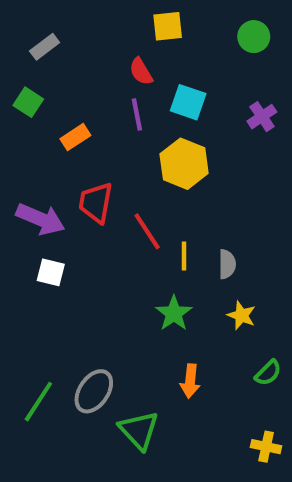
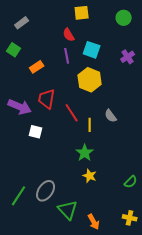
gray semicircle: (227, 264) -> (111, 116), moved, turned 144
white square: (51, 272) -> (36, 132), moved
yellow star: (241, 315) -> (90, 176), moved
orange arrow: (190, 381) -> (94, 222), moved, turned -35

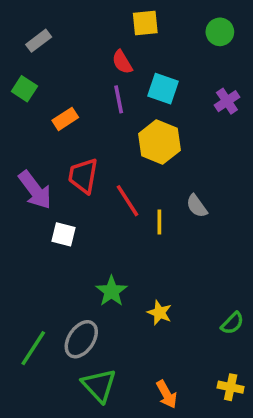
purple arrow: (20, 107) -> (35, 190), turned 30
green star: (85, 153) -> (111, 291), moved
green triangle: (68, 210) -> (99, 385), moved

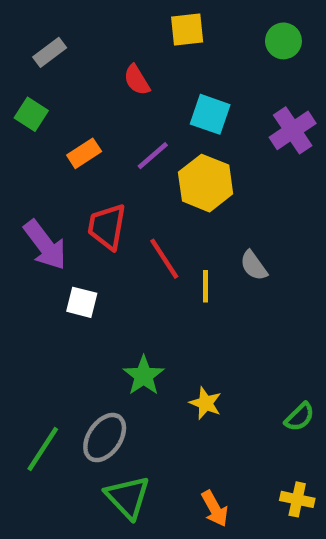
red semicircle: (122, 62) -> (137, 80), moved
purple line: (119, 99) -> (153, 156), moved, turned 60
purple cross: (227, 101) -> (293, 130), size x1.4

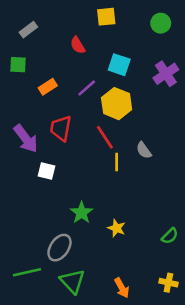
green square: (31, 114) -> (18, 65), turned -30
red line: (164, 259) -> (105, 137), moved
green line: (43, 449) -> (27, 272), moved, turned 44

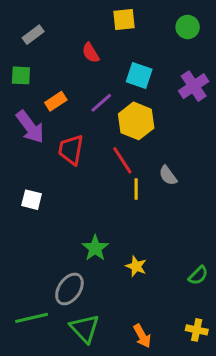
purple arrow: (26, 139) -> (30, 127), moved
white square: (47, 171) -> (32, 200), moved

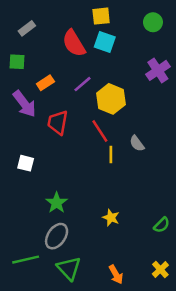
red semicircle: (91, 53) -> (74, 43), size x1.6
cyan square: (139, 75) -> (105, 42), moved
green star: (95, 248) -> (57, 203), moved
yellow cross: (197, 330) -> (160, 269), turned 35

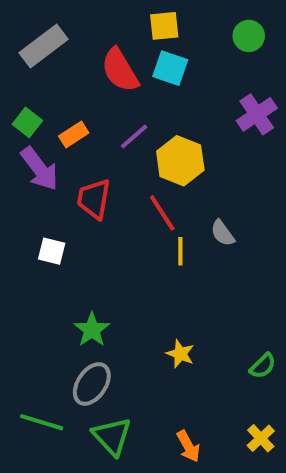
gray rectangle: (27, 28) -> (44, 46), size x1.6
green square: (17, 62) -> (27, 122), moved, turned 35
white square: (26, 163) -> (52, 251), moved
green line: (26, 260) -> (42, 422), turned 30

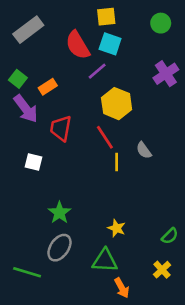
purple line: (134, 137) -> (97, 71), moved
green triangle: (112, 436) -> (105, 261), moved, turned -44
yellow cross: (261, 438) -> (162, 270), moved

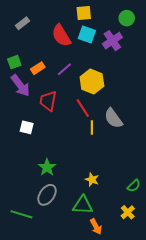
gray rectangle: (28, 30) -> (22, 23), size x0.6
purple line: (97, 71) -> (64, 69), moved
purple cross: (166, 74) -> (112, 41), moved
green square: (18, 79) -> (14, 62), turned 32
gray semicircle: (144, 150) -> (113, 118), size x1.5

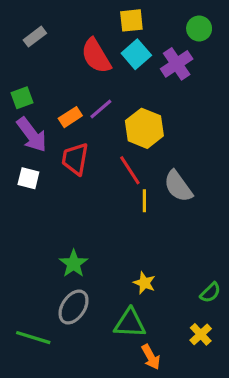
cyan square: (87, 34) -> (136, 54), turned 30
orange rectangle: (38, 68) -> (70, 117), moved
white square: (27, 127) -> (28, 178), moved

